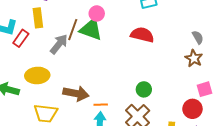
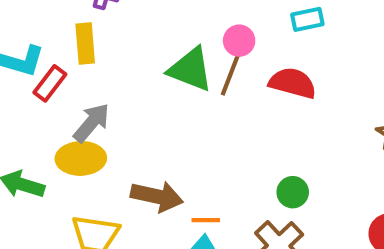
pink circle: (97, 13) -> (239, 41), moved
brown line: (73, 30) -> (231, 74), moved
gray arrow: (59, 44) -> (92, 123), moved

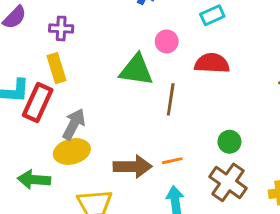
brown line: (231, 74) -> (171, 99), moved
red rectangle: (50, 83) -> (38, 103), size x1.4
orange line: (206, 220) -> (172, 161), moved

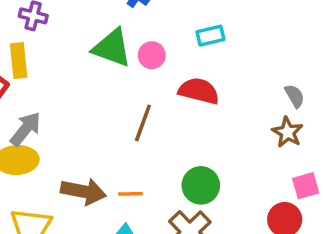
green triangle: (136, 70) -> (112, 48), moved
green circle: (229, 142) -> (201, 185), size x1.4

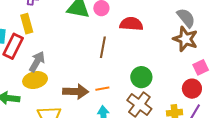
gray semicircle: (295, 96) -> (186, 18), size x1.5
brown star: (287, 132) -> (185, 39), size x1.4

